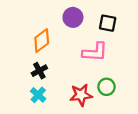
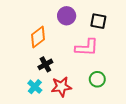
black cross: (39, 71) -> (45, 64), moved
red star: (81, 95) -> (61, 87), moved

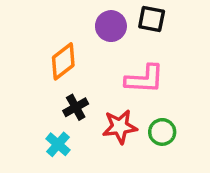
black square: (98, 21) -> (152, 19), moved
red star: (61, 87) -> (120, 127), moved

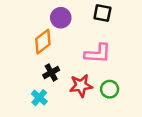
purple circle: (111, 26) -> (61, 18), moved

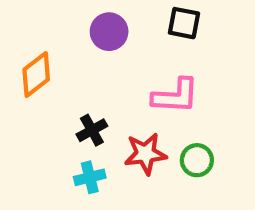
orange diamond: (43, 42) -> (36, 74), moved
cyan cross: (39, 98) -> (90, 177), moved, turned 35

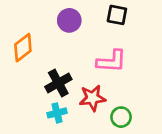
black cross: (92, 130) -> (58, 83), size x1.4
green circle: (197, 160) -> (121, 117), moved

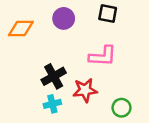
orange diamond: (23, 48) -> (21, 29), moved, turned 36
green circle: (121, 117) -> (121, 108), moved

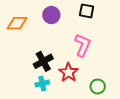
pink L-shape: (103, 56) -> (83, 45), turned -70
red star: (85, 90) -> (68, 72), turned -30

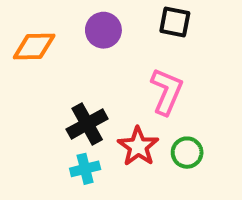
green circle: (98, 87) -> (187, 153), moved

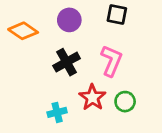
orange diamond: (34, 46) -> (23, 31), turned 36
black cross: (87, 124) -> (67, 62), moved

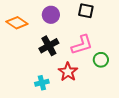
pink L-shape: (111, 61) -> (82, 45), turned 50
green circle: (125, 102) -> (101, 60), moved

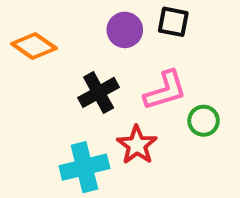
purple circle: (51, 15) -> (125, 30), moved
cyan cross: (42, 83) -> (84, 167), size x1.6

